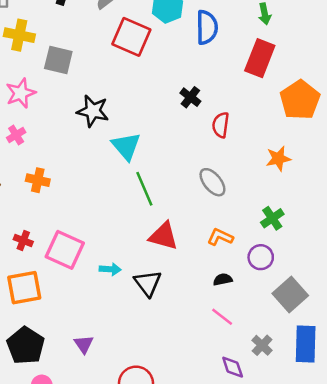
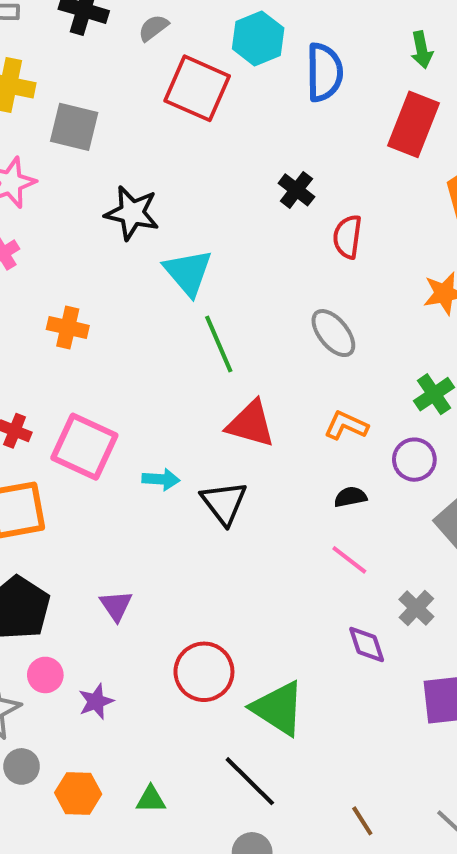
orange cross: (38, 180) -> (68, 327), moved

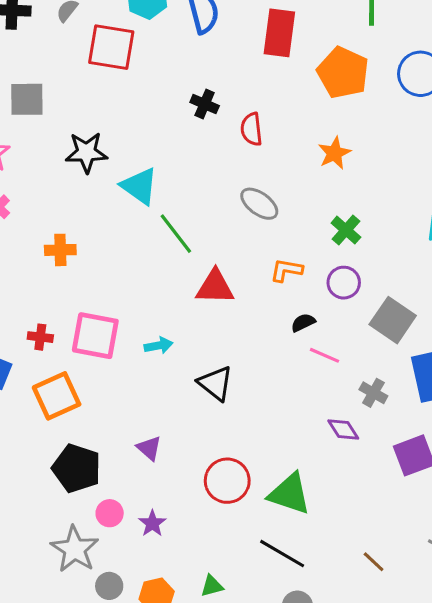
black triangle: (224, 503) -> (215, 383), moved
pink line: (349, 560) -> (324, 355), moved

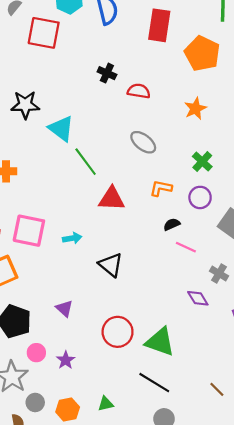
red semicircle: (251, 129) -> (139, 91), turned 105

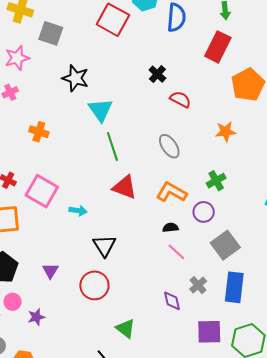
orange L-shape: (161, 188) -> (171, 192), size x1.4
red circle: (118, 332) -> (94, 285), moved
green triangle: (160, 342) -> (126, 328), size x0.7

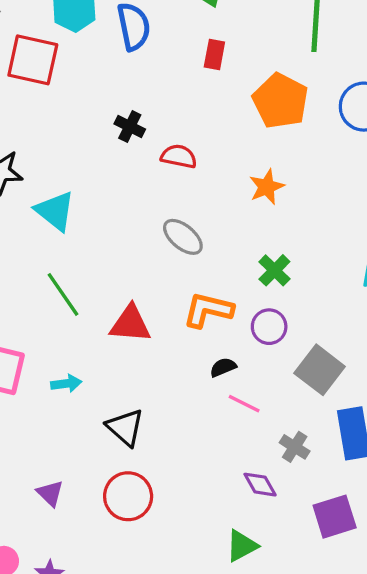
red rectangle: (218, 47) -> (214, 54), size x0.6
green line: (112, 146) -> (63, 294), moved
green triangle: (126, 328) -> (242, 546), moved, turned -50

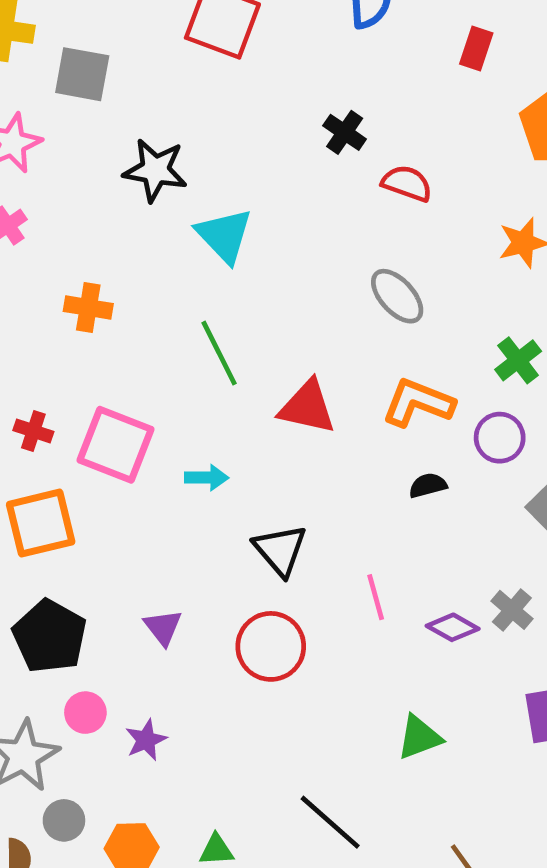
pink line: (244, 404) -> (376, 597), moved, turned 40
purple diamond: (260, 485) -> (453, 627), moved, turned -39

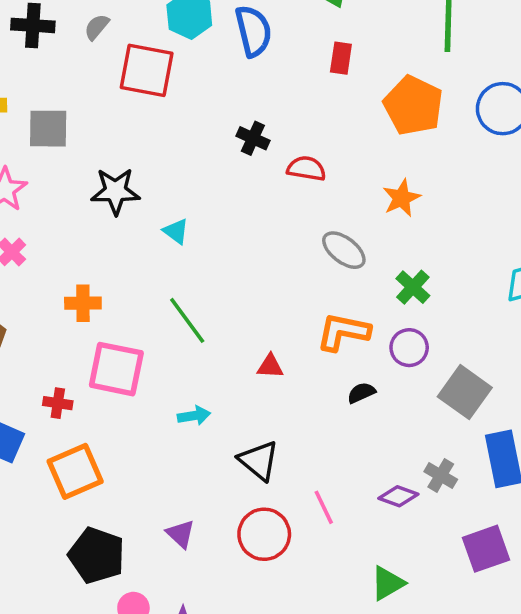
cyan triangle: (224, 235) -> (176, 231), size x0.6
gray ellipse: (397, 296) -> (344, 250), moved
red triangle: (307, 407) -> (270, 366), moved, size x0.6
pink square: (116, 445) -> (116, 369), moved
pink line: (376, 597) -> (324, 507), moved

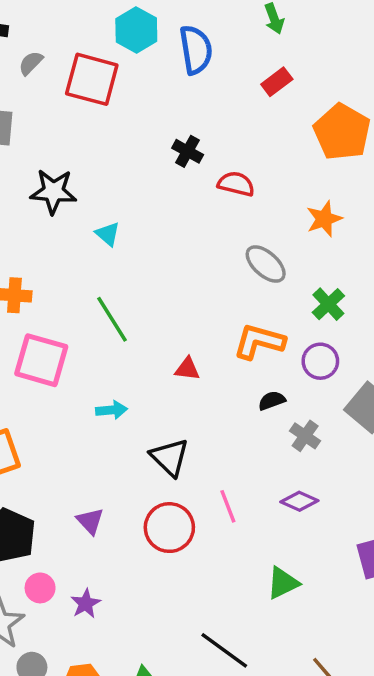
gray semicircle: (97, 27) -> (31, 63), moved
red rectangle: (341, 58) -> (277, 82), turned 40
gray cross: (441, 475) -> (305, 436), moved

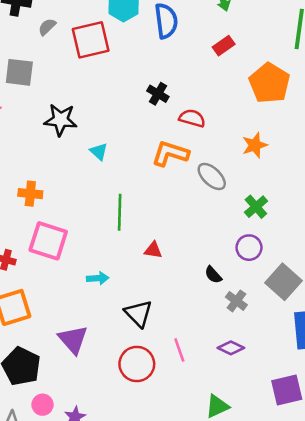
red square: (92, 79) -> (91, 40), turned -30
green line: (112, 319) -> (120, 212), moved, turned 32
orange L-shape: (259, 342) -> (170, 154), moved
black semicircle: (272, 401) -> (213, 275), turned -114
purple triangle: (90, 521) -> (73, 339), moved, size x1.5

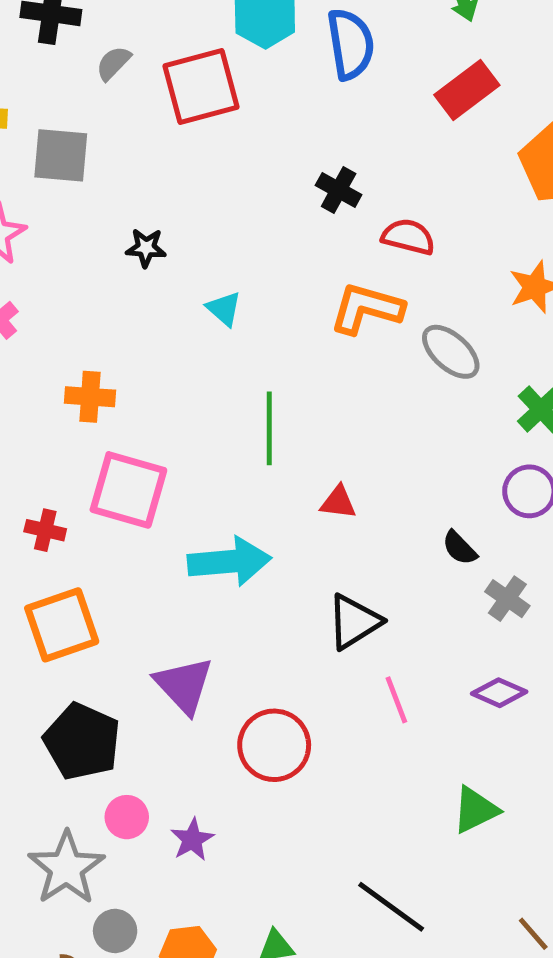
red rectangle: (224, 46) -> (467, 90), size x1.4
black star: (61, 120) -> (146, 248), size x0.6
cyan arrow: (98, 278) -> (229, 562), size x1.8
black triangle: (138, 313) -> (354, 622), moved, turned 44
red circle: (137, 364) -> (274, 745), moved

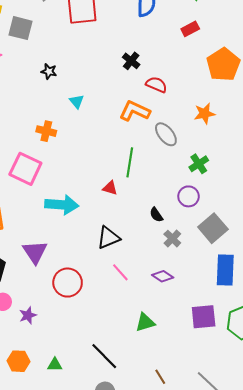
red rectangle: (467, 90) -> (190, 29), size x0.7
orange cross: (90, 397) -> (46, 131), moved
green line: (269, 428) -> (130, 162), moved
pink line: (396, 700) -> (120, 272), turned -30

